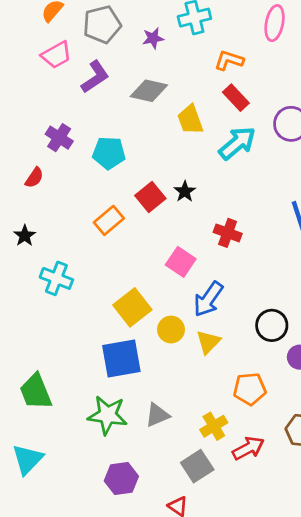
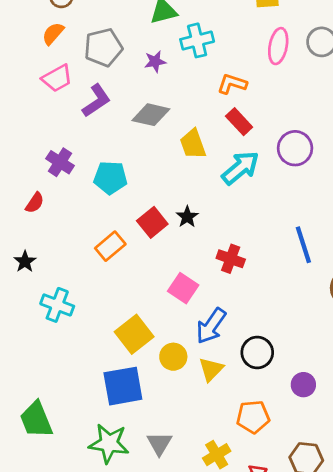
black circle: (272, 325) -> (257, 352), moved
gray triangle: (157, 415) -> (159, 443), turned -36

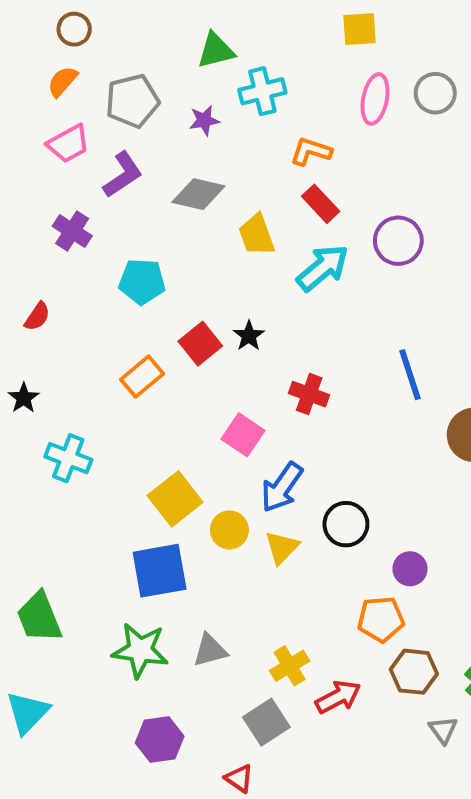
purple cross: (60, 162) -> (72, 231), moved
orange pentagon: (253, 417) -> (381, 619), moved
gray triangle: (159, 443) -> (210, 650), turned 44

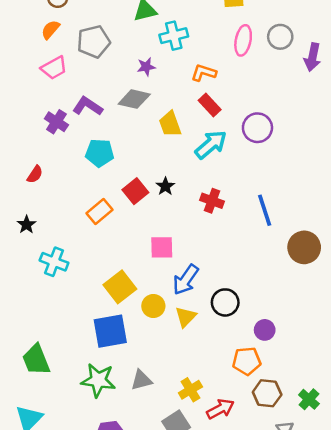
purple star: (204, 120) -> (146, 67), moved
purple L-shape: (123, 175) -> (88, 106), moved, turned -112
red cross: (309, 394) -> (212, 201), moved
pink square: (243, 435) -> (162, 247), turned -35

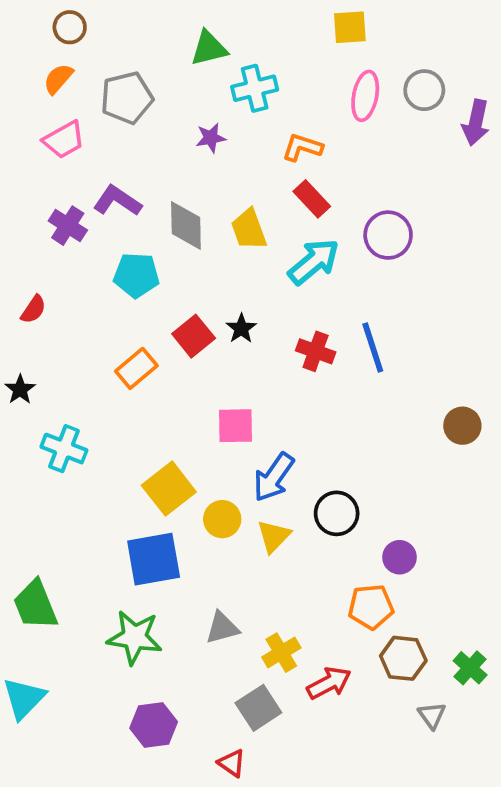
gray diamond: (134, 99) -> (186, 226), moved, turned 76
blue line: (265, 210) -> (373, 348), moved
brown circle: (304, 247) -> (462, 426), size x0.7
gray triangle: (141, 380) -> (222, 628), moved

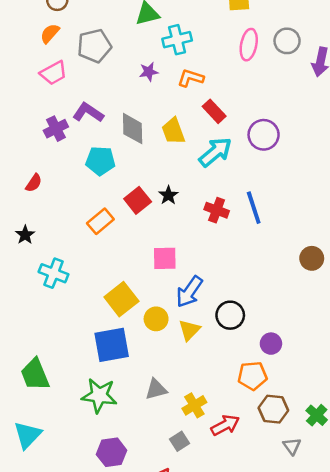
orange L-shape: (302, 147) -> (191, 78), moved
purple cross: (68, 226) -> (56, 129), turned 30
gray square: (258, 708) -> (180, 441), size x0.7

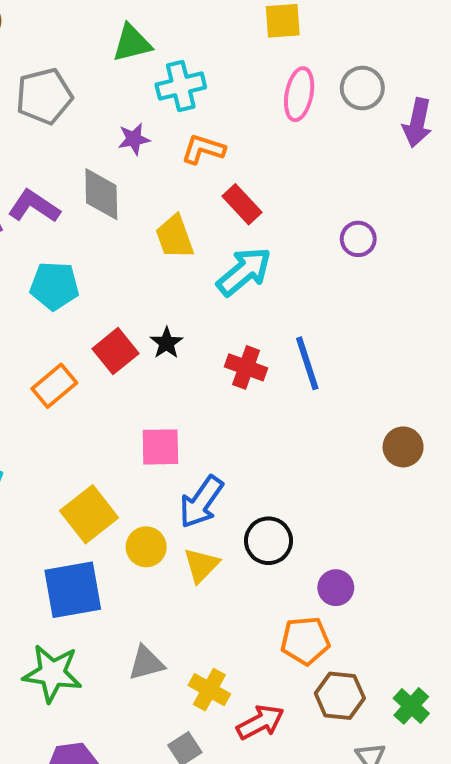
gray diamond: (133, 129) -> (101, 194), moved
purple circle: (264, 135) -> (358, 239), moved, size x0.7
yellow cross: (194, 405) -> (209, 690), turned -30

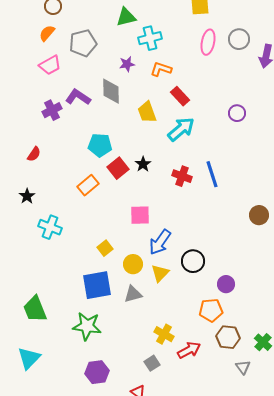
cyan pentagon: (54, 286) -> (100, 145), moved
yellow square: (89, 514) -> (105, 248), size x0.6
gray triangle: (146, 663) -> (133, 294), moved

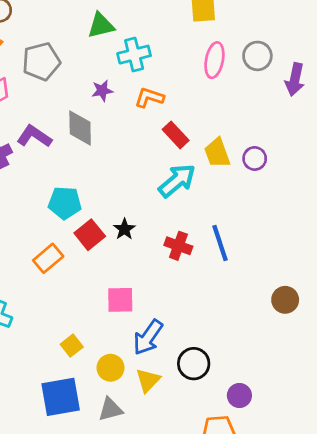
yellow trapezoid: (147, 112) -> (217, 153), moved

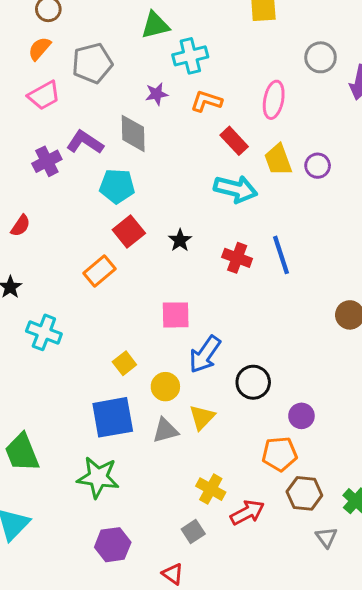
pink ellipse: (214, 60) -> (274, 100), moved
cyan arrow: (177, 181) -> (236, 189), turned 54
cyan pentagon: (65, 203) -> (117, 186), moved
red square: (90, 235) -> (129, 232), moved
yellow triangle: (148, 380) -> (202, 417), moved

